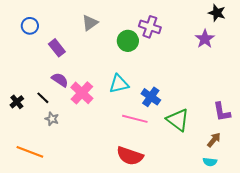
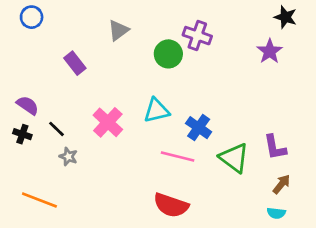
blue circle: (30, 26) -> (32, 17), moved
purple semicircle: (60, 80) -> (28, 105), moved
black cross: (17, 102) -> (22, 134), turned -32
purple L-shape: (222, 112) -> (275, 147), moved

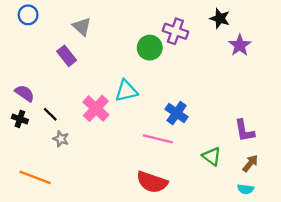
black star: (285, 17) -> (220, 18), moved
gray triangle: (118, 30) -> (82, 27), moved, turned -42
cyan triangle: (157, 111) -> (126, 91), moved
green triangle: (234, 158) -> (212, 156), moved, size x0.7

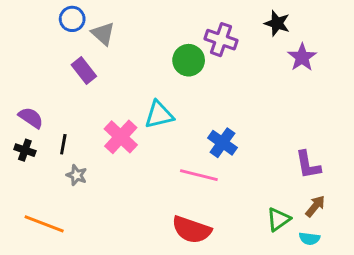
blue circle: (28, 15) -> (72, 19), moved
black line: (50, 114) -> (63, 144), turned 56
green triangle: (212, 156) -> (278, 219), moved, turned 48

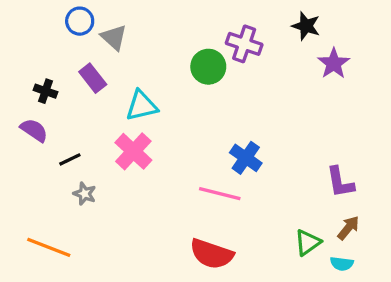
cyan triangle: (159, 115) -> (142, 106), moved
black line: (63, 144) -> (70, 159), turned 54
black cross: (25, 150) -> (45, 91), moved

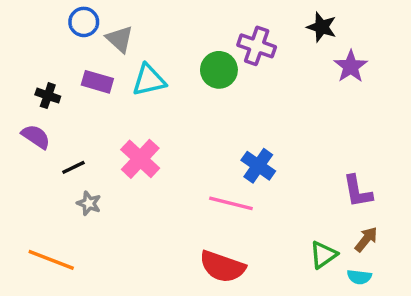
purple rectangle: (93, 78) -> (97, 82), turned -36
cyan triangle: (142, 106) -> (149, 80), moved

